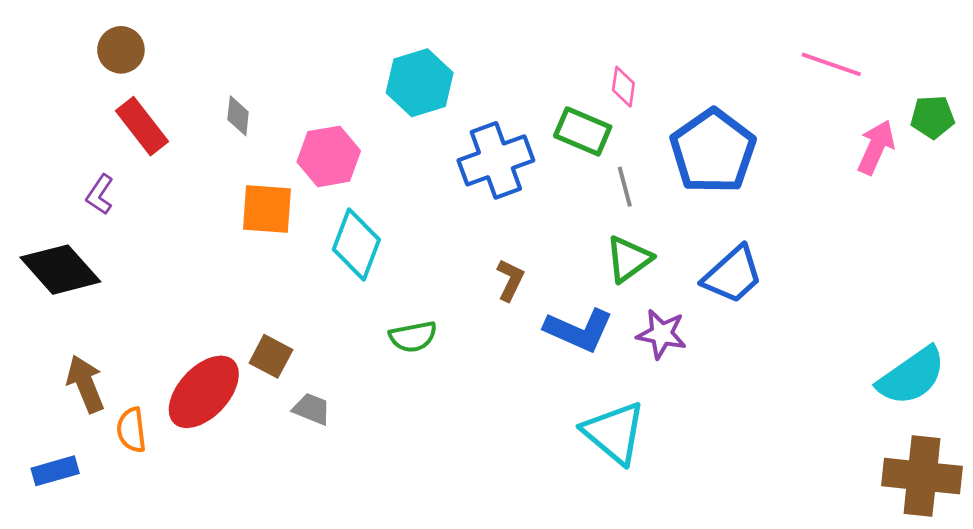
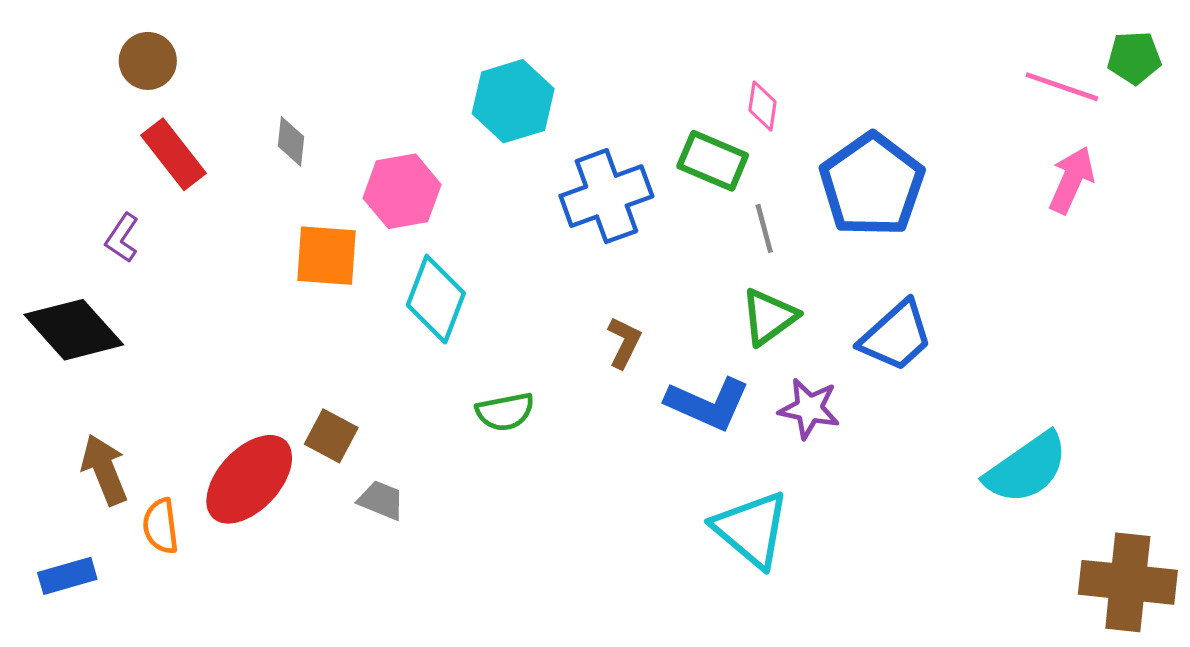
pink line: (831, 64) -> (1062, 87), moved
green pentagon: (933, 117) -> (1134, 58), moved
cyan semicircle: (912, 376) -> (1026, 468), moved

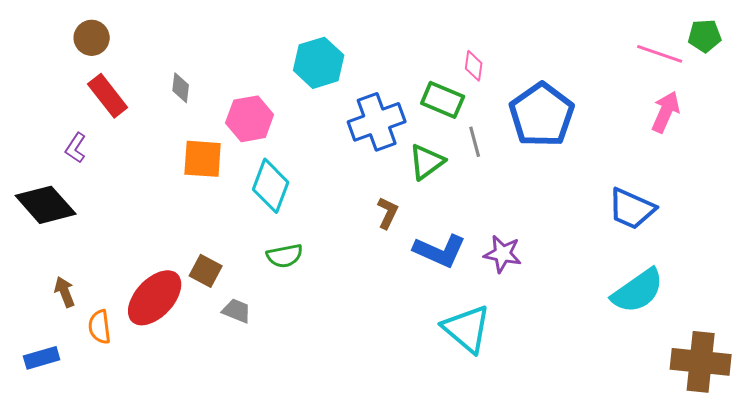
green triangle: (769, 317) -> (427, 162), moved
blue trapezoid: (896, 336) -> (632, 209), moved, turned 66
green semicircle: (505, 412) -> (285, 256), moved
brown arrow: (104, 470) -> (65, 292), size x0.7

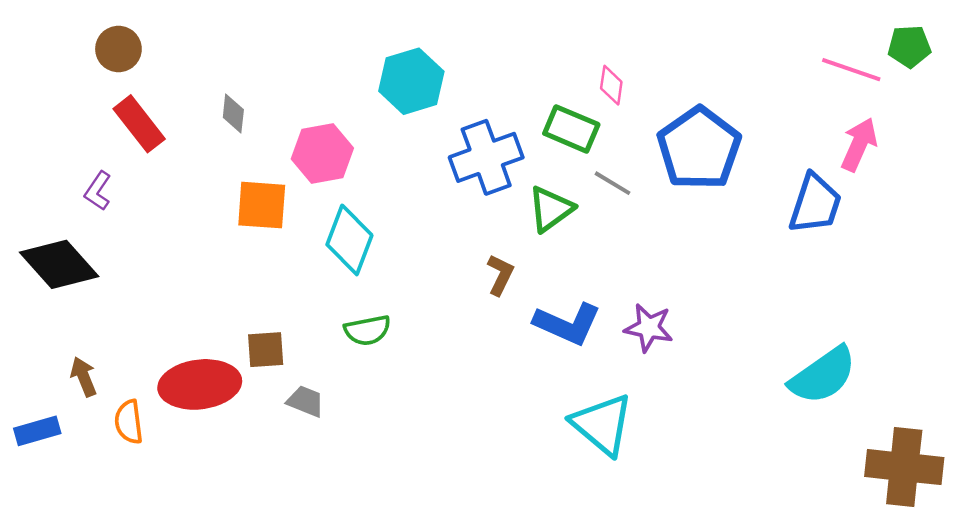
gray line: (475, 142) -> (613, 183), turned -44
blue trapezoid: (632, 209) -> (815, 204), moved, turned -96
brown square: (206, 271) -> (266, 350), turned -32
red ellipse: (155, 298) -> (200, 384), turned 40
blue rectangle: (42, 358) -> (37, 431), moved

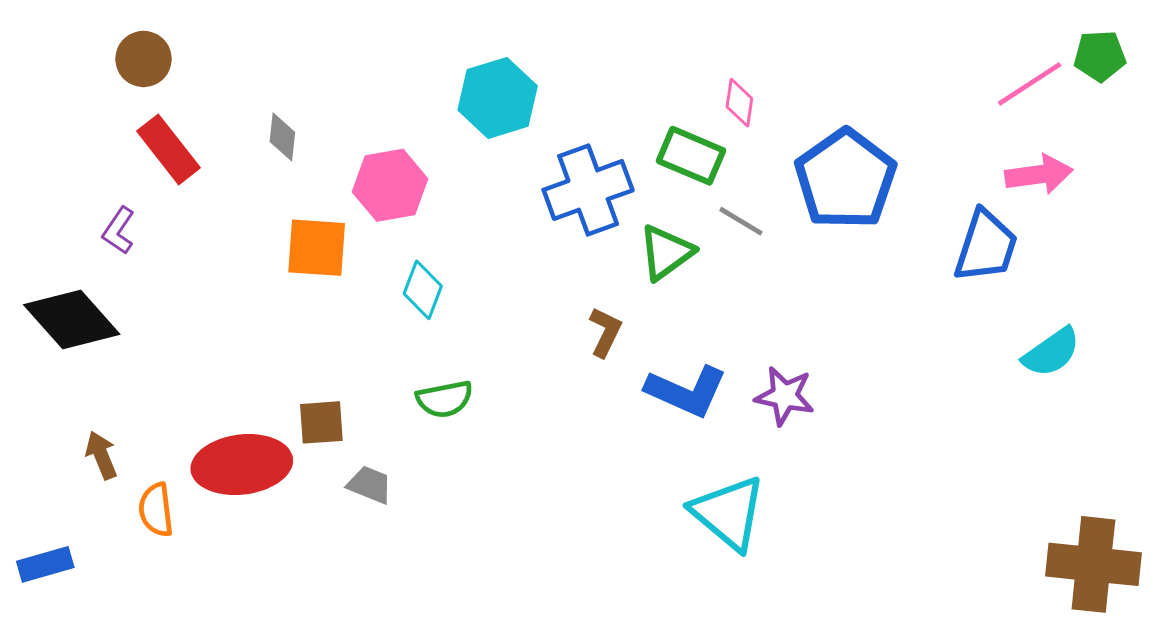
pink line: (851, 70) -> (1030, 84), turned -52
pink arrow: (859, 144) -> (1039, 174), turned 58
cyan diamond: (349, 240) -> (423, 290), size x0.7
cyan semicircle: (823, 375) -> (1051, 352), moved, size x0.7
blue rectangle: (37, 431) -> (45, 564), moved

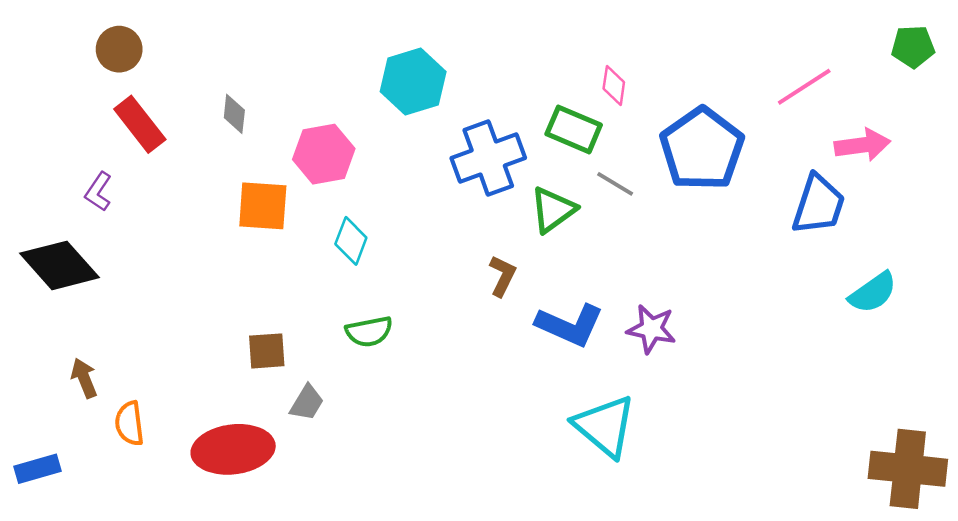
pink line: (1030, 84) -> (804, 87), moved
red ellipse: (242, 465) -> (233, 449), moved
gray trapezoid: (370, 485) -> (307, 403), turned 99

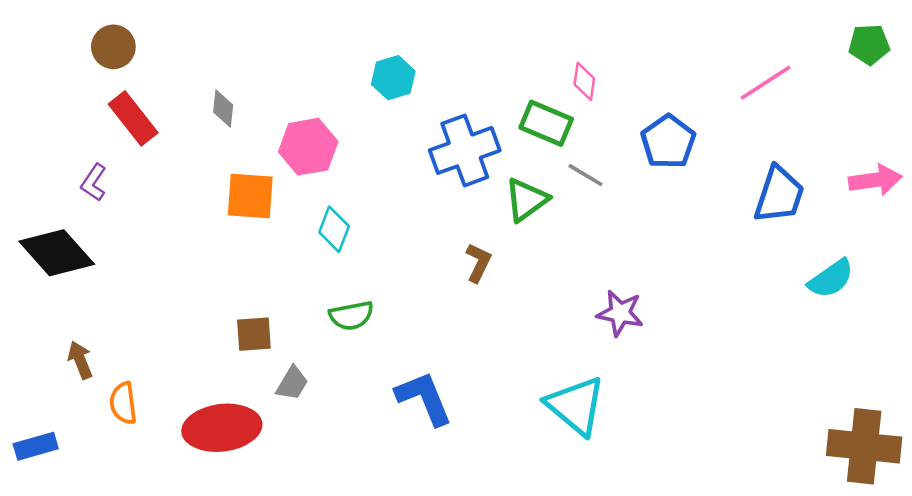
cyan hexagon: (413, 82) -> (393, 78), size x0.7
pink arrow: (862, 145) -> (875, 180), moved
blue pentagon: (702, 149) -> (668, 142), size x0.7
blue L-shape: (570, 325) -> (424, 398), moved, turned -136

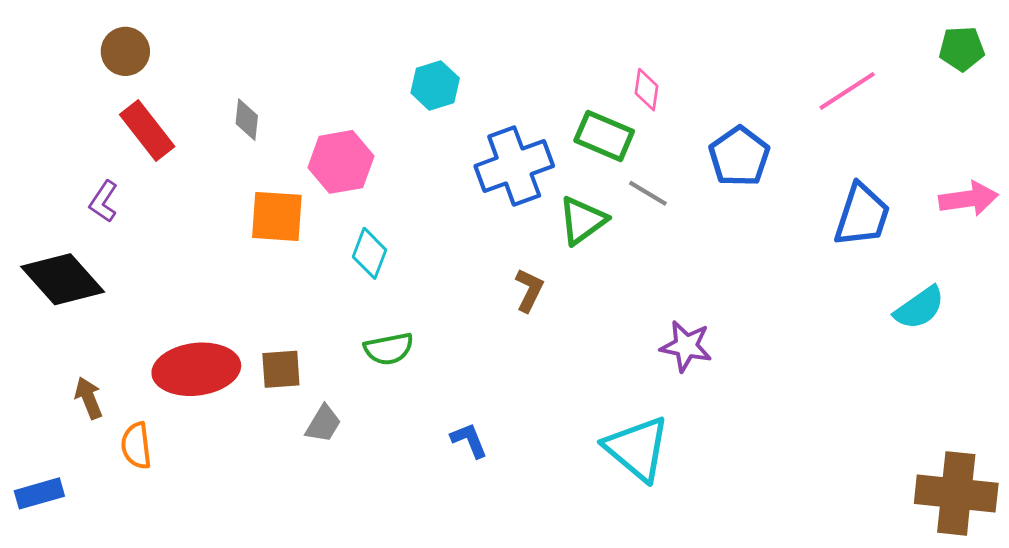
blue L-shape: (424, 398) -> (469, 440), size x0.6
red ellipse: (222, 428) -> (196, 369), moved

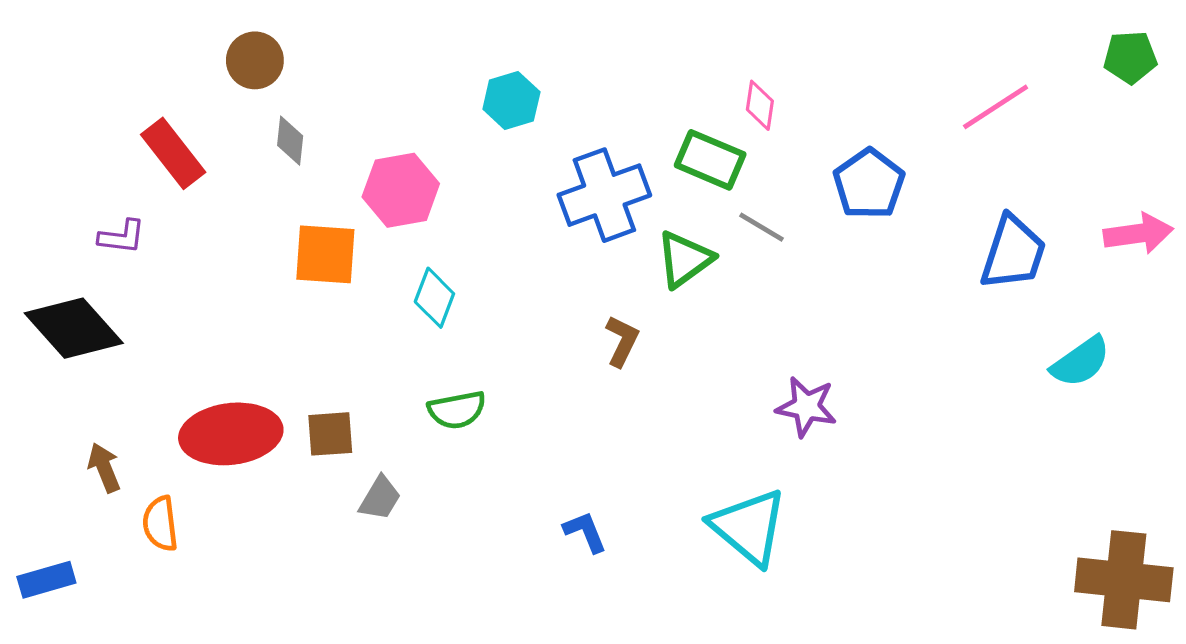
brown circle: (125, 51) -> (255, 60), moved
purple L-shape: (104, 201) -> (122, 237), turned -117
blue L-shape: (469, 440) -> (585, 532), moved

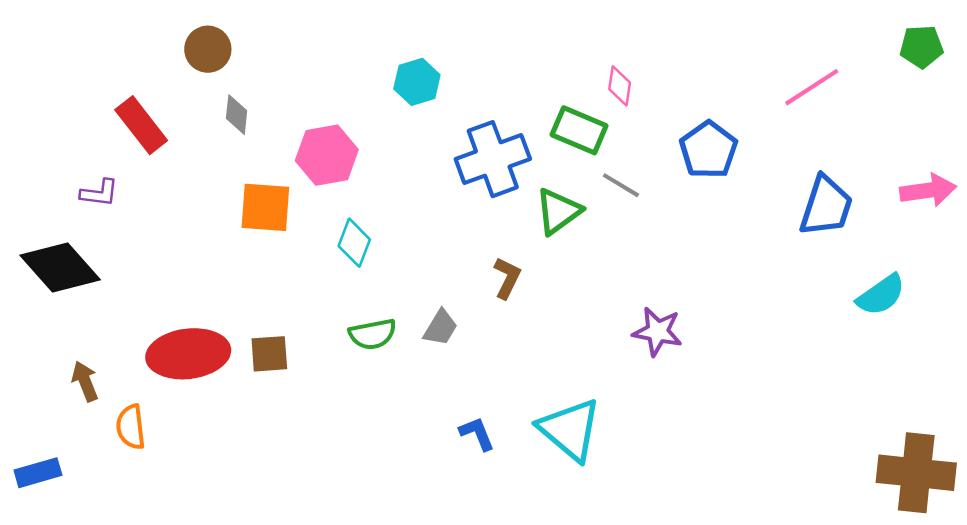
gray trapezoid: (380, 498) -> (440, 328), moved
cyan triangle: (749, 527) -> (570, 430), moved

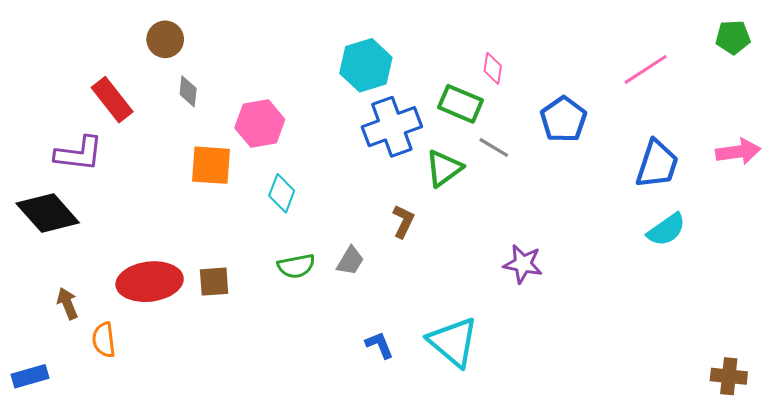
cyan hexagon: (417, 82) -> (366, 65), moved, size x1.4
purple L-shape: (99, 193) -> (79, 154), size x1.6
cyan semicircle: (881, 295) -> (666, 230), moved
brown cross: (916, 473) -> (729, 376), size x0.6

